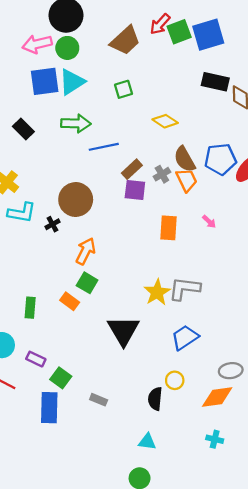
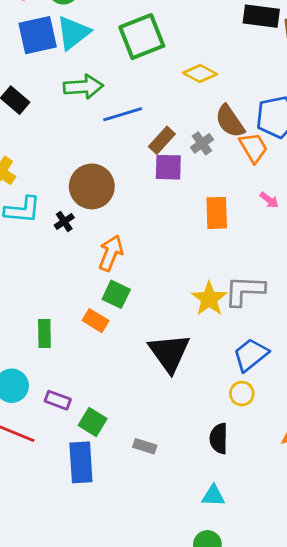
green square: (124, 89) -> (142, 37), size x1.8
orange trapezoid: (187, 180) -> (253, 148), moved
yellow circle: (175, 380) -> (242, 394), moved

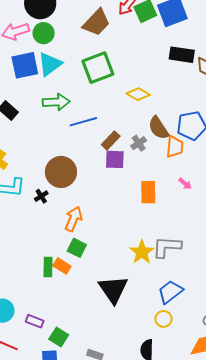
orange trapezoid: (253, 148) -> (175, 147), turned 35
green rectangle: (44, 333) -> (48, 267), moved

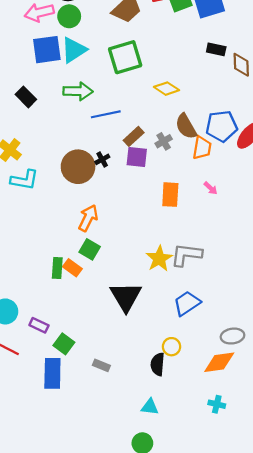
black rectangle: (182, 55) -> (216, 49), size x0.7
black cross: (41, 196) -> (102, 159), moved
yellow circle: (164, 319) -> (172, 347), moved

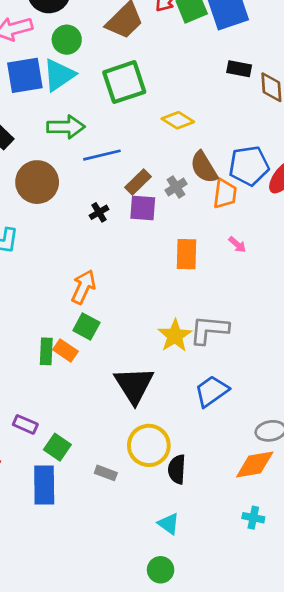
green circle: (69, 16) -> (67, 40), moved
brown circle: (78, 167) -> (37, 182), moved
yellow circle: (172, 347) -> (149, 445), moved, size x1.8
cyan triangle: (150, 407) -> (169, 524), turned 30

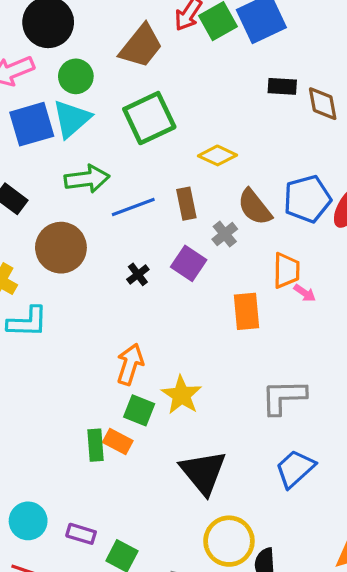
brown rectangle: (138, 182) -> (186, 204), moved, turned -50
orange trapezoid: (225, 194) -> (286, 270), moved
purple square: (143, 208) -> (189, 263), turned 36
yellow star: (175, 336) -> (181, 395), moved

